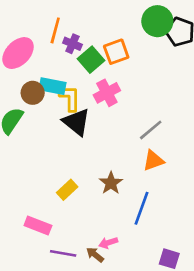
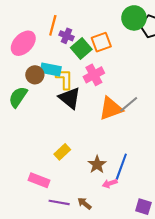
orange triangle: (153, 160) -> (111, 109), moved, size x1.4
brown star: (111, 183) -> (97, 164), moved
pink arrow: (108, 243) -> (110, 183), moved

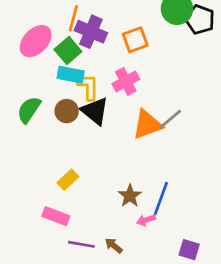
purple cross: (66, 36) -> (91, 32), size x1.6
green square: (81, 48) -> (68, 51), moved
brown circle: (35, 75) -> (67, 111), moved
yellow rectangle: (62, 152) -> (68, 180), moved

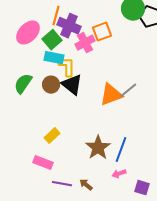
pink cross: (126, 81) -> (85, 43), moved
brown star: (130, 196) -> (98, 148), size x1.4
pink arrow: (146, 220) -> (119, 174), moved

